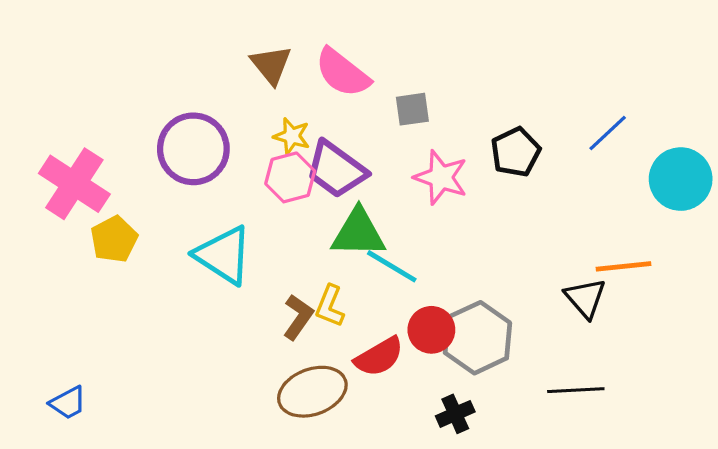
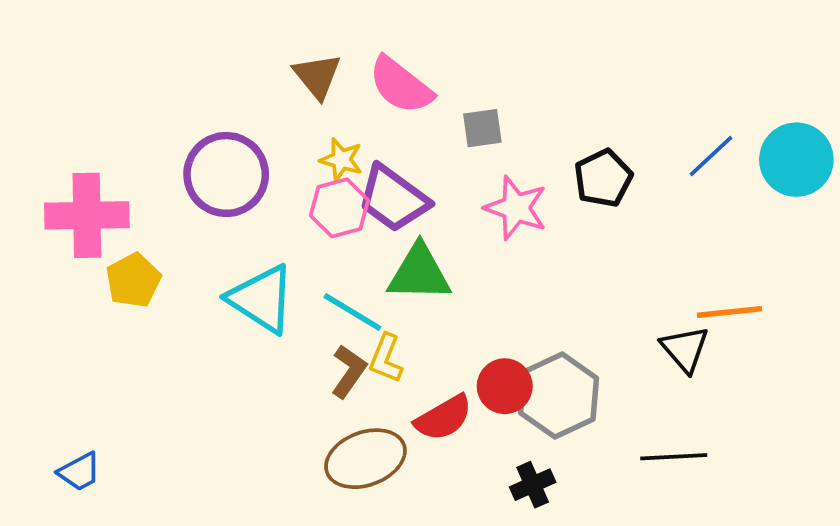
cyan circle: (681, 179) -> (796, 160), moved
pink cross: (74, 184) -> (87, 215), turned -34
cyan line: (392, 266) -> (352, 312), moved

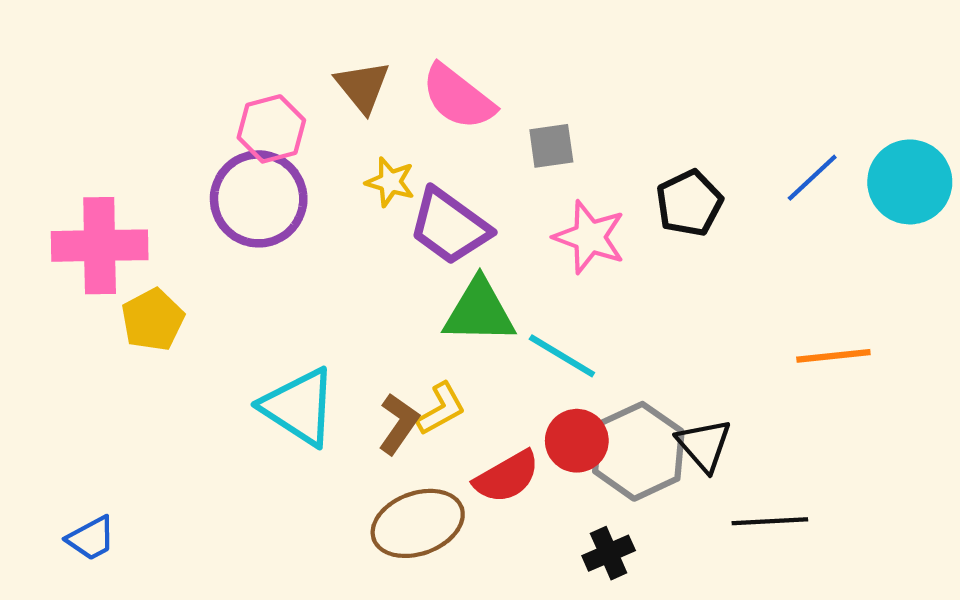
pink hexagon: (339, 208) -> (271, 129), moved
cyan triangle: (261, 299) -> (299, 407), moved
cyan line: (352, 312) -> (562, 356), moved
black triangle: (685, 349) -> (704, 445), moved
yellow L-shape: (386, 358) -> (441, 409), turned -141

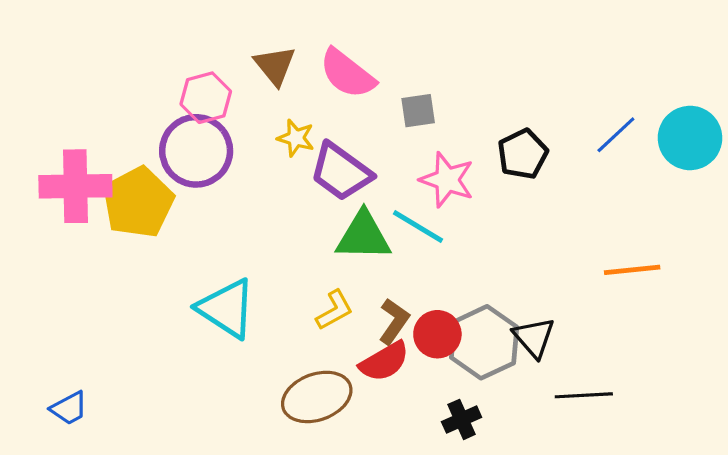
yellow pentagon: (153, 320) -> (138, 202), moved, size x1.5
cyan line: (562, 356) -> (418, 226), moved
brown L-shape: (399, 424) -> (394, 321), moved

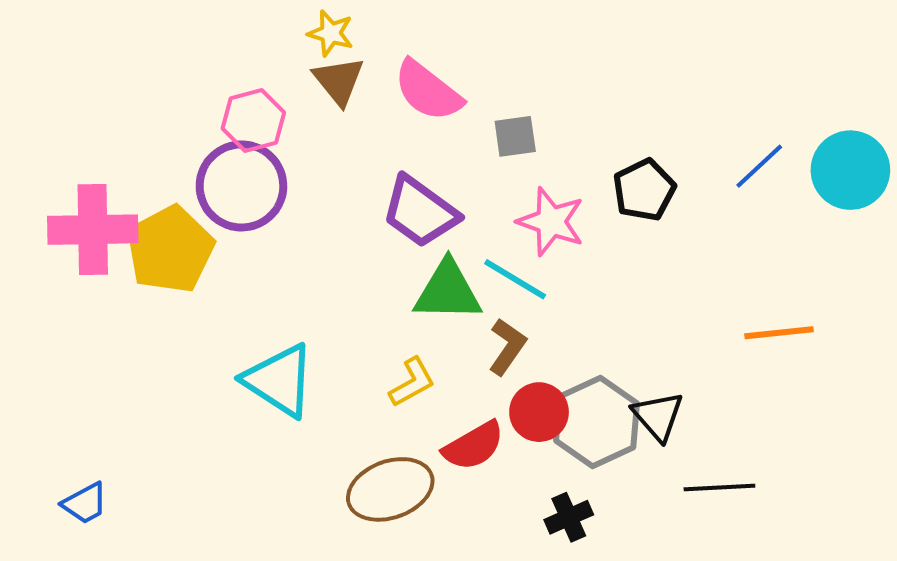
yellow star: (296, 138) -> (331, 33), moved
brown L-shape: (394, 321) -> (507, 347), moved

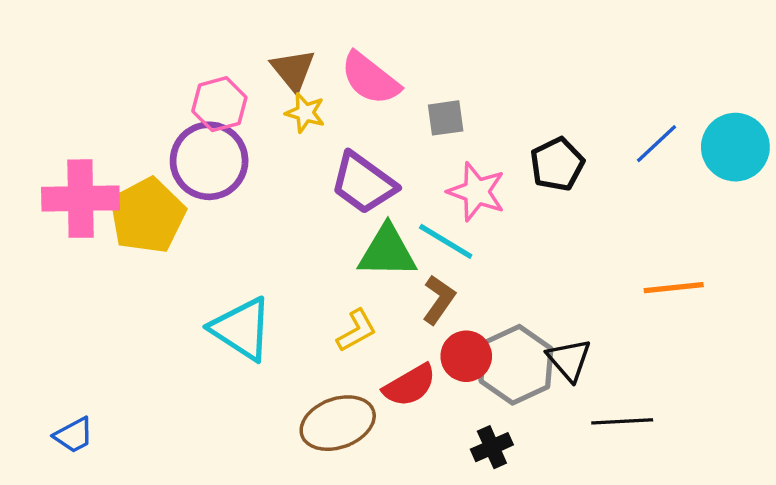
yellow star: (331, 33) -> (305, 113), moved

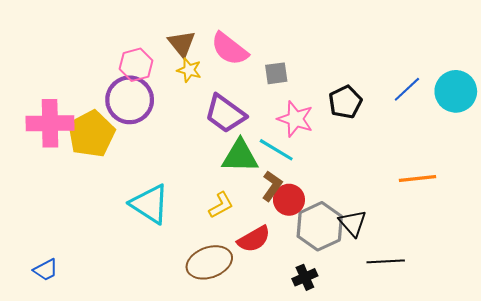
red circle: (466, 356) -> (289, 200), moved

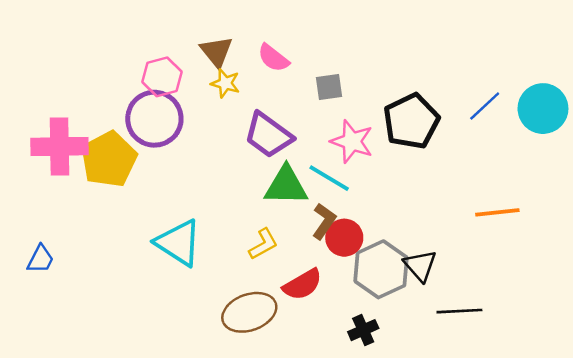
pink semicircle: (229, 49) -> (273, 58), size x0.7
black pentagon: (345, 102) -> (411, 121), size x1.4
blue trapezoid: (46, 270) -> (40, 259), moved, turned -35

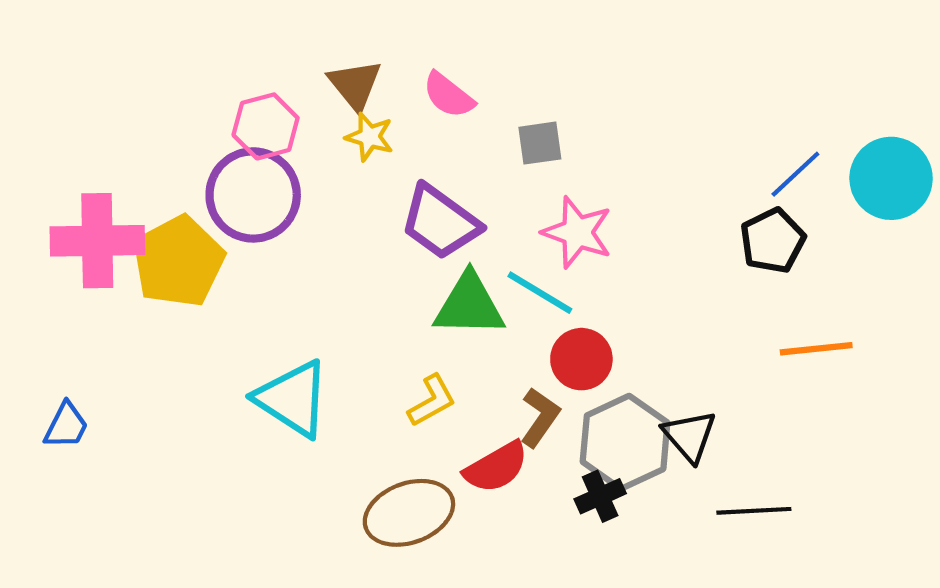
black pentagon: (411, 121) -> (773, 241), moved, size x0.7
brown L-shape: (324, 221) -> (540, 417), moved
red circle: (344, 238) -> (581, 359), moved
black cross: (363, 330) -> (600, 496), moved

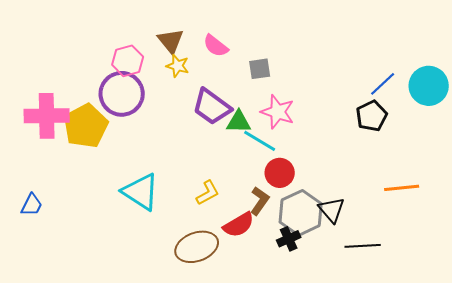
green triangle: (469, 305) -> (239, 122), moved, size x0.7
orange line: (816, 349) -> (402, 188), moved

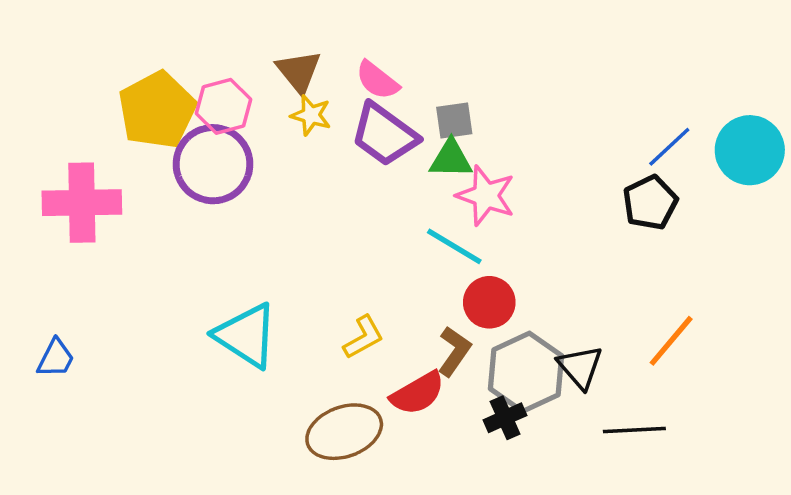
purple trapezoid: (212, 107) -> (384, 134), moved
green triangle: (239, 122) -> (451, 159), moved
yellow pentagon: (86, 126) -> (157, 110), moved
orange line: (402, 188) -> (671, 341), moved, turned -44

